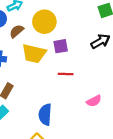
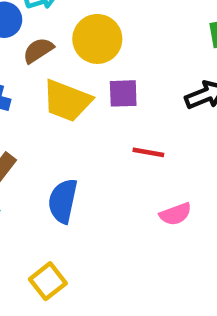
red line: (66, 74) -> (148, 152), moved
blue semicircle: (45, 115) -> (63, 201), moved

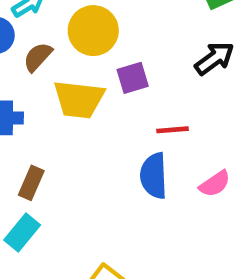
blue semicircle: (63, 201) -> (154, 176), moved

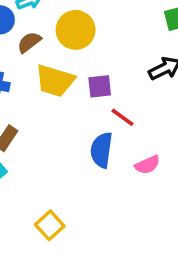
purple square: (133, 78) -> (100, 86), moved
red line: (172, 130) -> (122, 117), turned 30

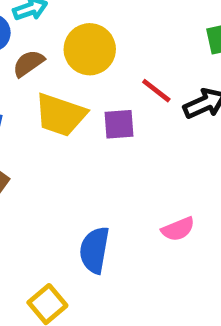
red line: (122, 117) -> (156, 91), moved
blue semicircle: (102, 150) -> (94, 250), moved

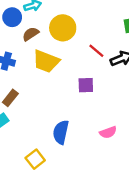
purple square: (119, 124) -> (86, 85), moved
pink semicircle: (178, 229) -> (108, 132), moved

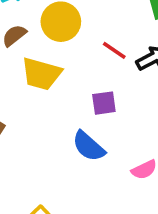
blue semicircle: (61, 132) -> (89, 146), moved, turned -55

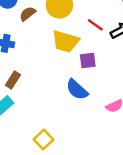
yellow trapezoid: (41, 74) -> (66, 41), moved

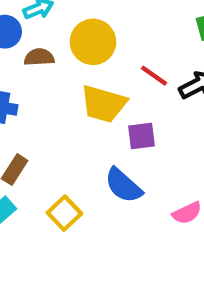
brown semicircle: (28, 14) -> (39, 57), turned 35
yellow square: (44, 139) -> (64, 213), moved

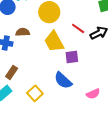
brown semicircle: (39, 57) -> (23, 32), moved
yellow trapezoid: (104, 104) -> (54, 42), turned 45

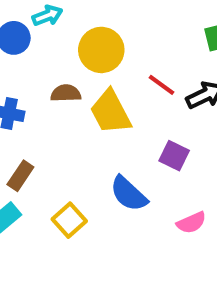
brown semicircle: (23, 32) -> (66, 93), moved
purple square: (72, 57) -> (174, 156), moved, turned 32

